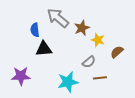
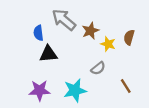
brown semicircle: (117, 52) -> (129, 37), moved, turned -32
purple star: (21, 76) -> (40, 90), moved
brown line: (100, 78) -> (126, 86), moved, turned 64

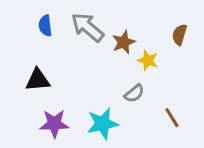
blue semicircle: (38, 33) -> (45, 26), moved
brown semicircle: (129, 37) -> (179, 35), moved
black triangle: (48, 54) -> (38, 80), moved

